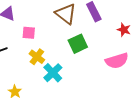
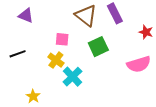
pink square: (29, 33) -> (62, 39), moved

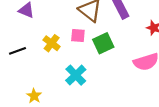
pink square: (62, 39) -> (78, 35), moved
yellow cross: (56, 60) -> (52, 43), moved

